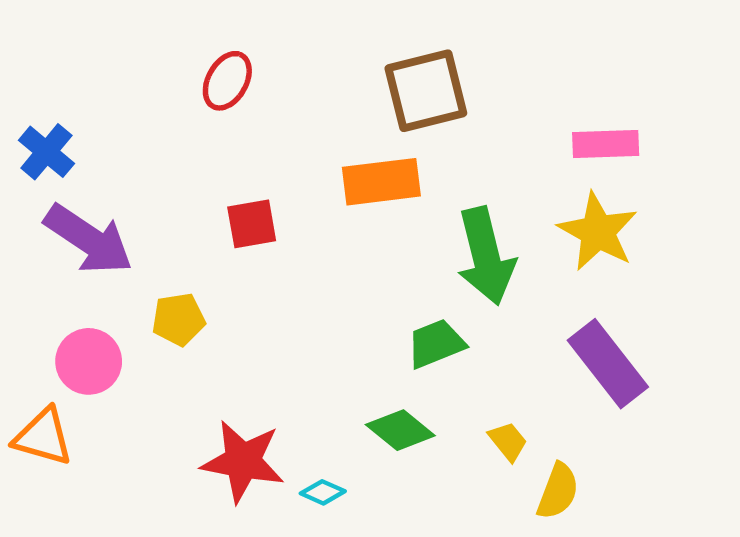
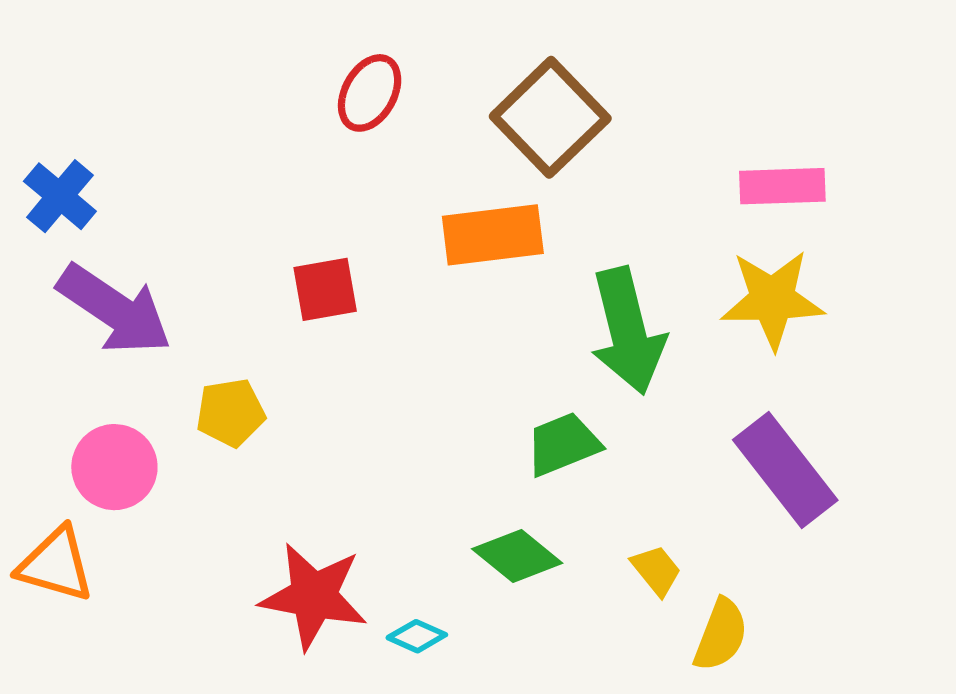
red ellipse: (227, 81) -> (370, 93), moved
brown square: (426, 91) -> (550, 117), turned -30
yellow star: (598, 232) -> (772, 299), turned -30

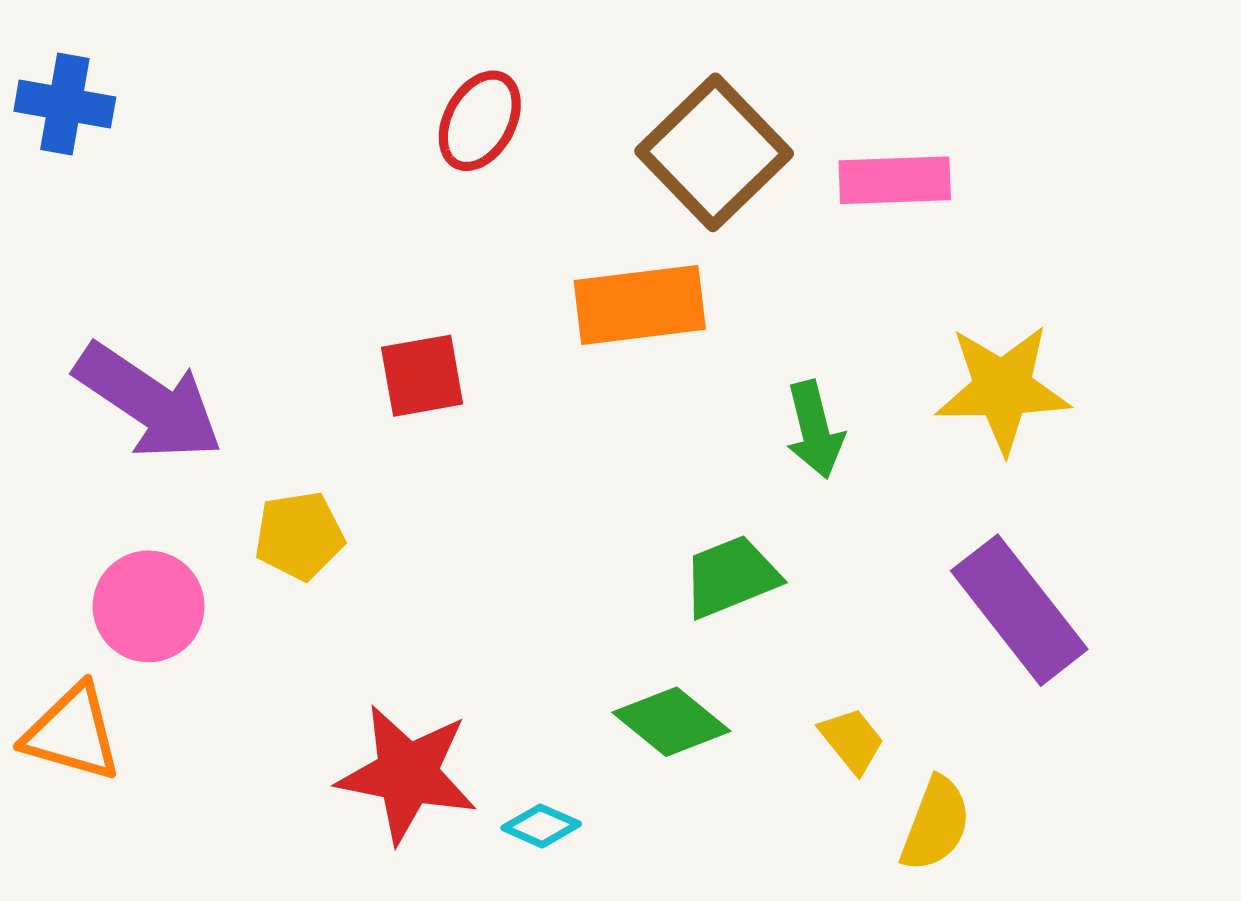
pink rectangle: (782, 186) -> (895, 180), moved
blue cross: (60, 196) -> (65, 104), moved, turned -30
green arrow: (628, 331) -> (815, 430), size x0.6

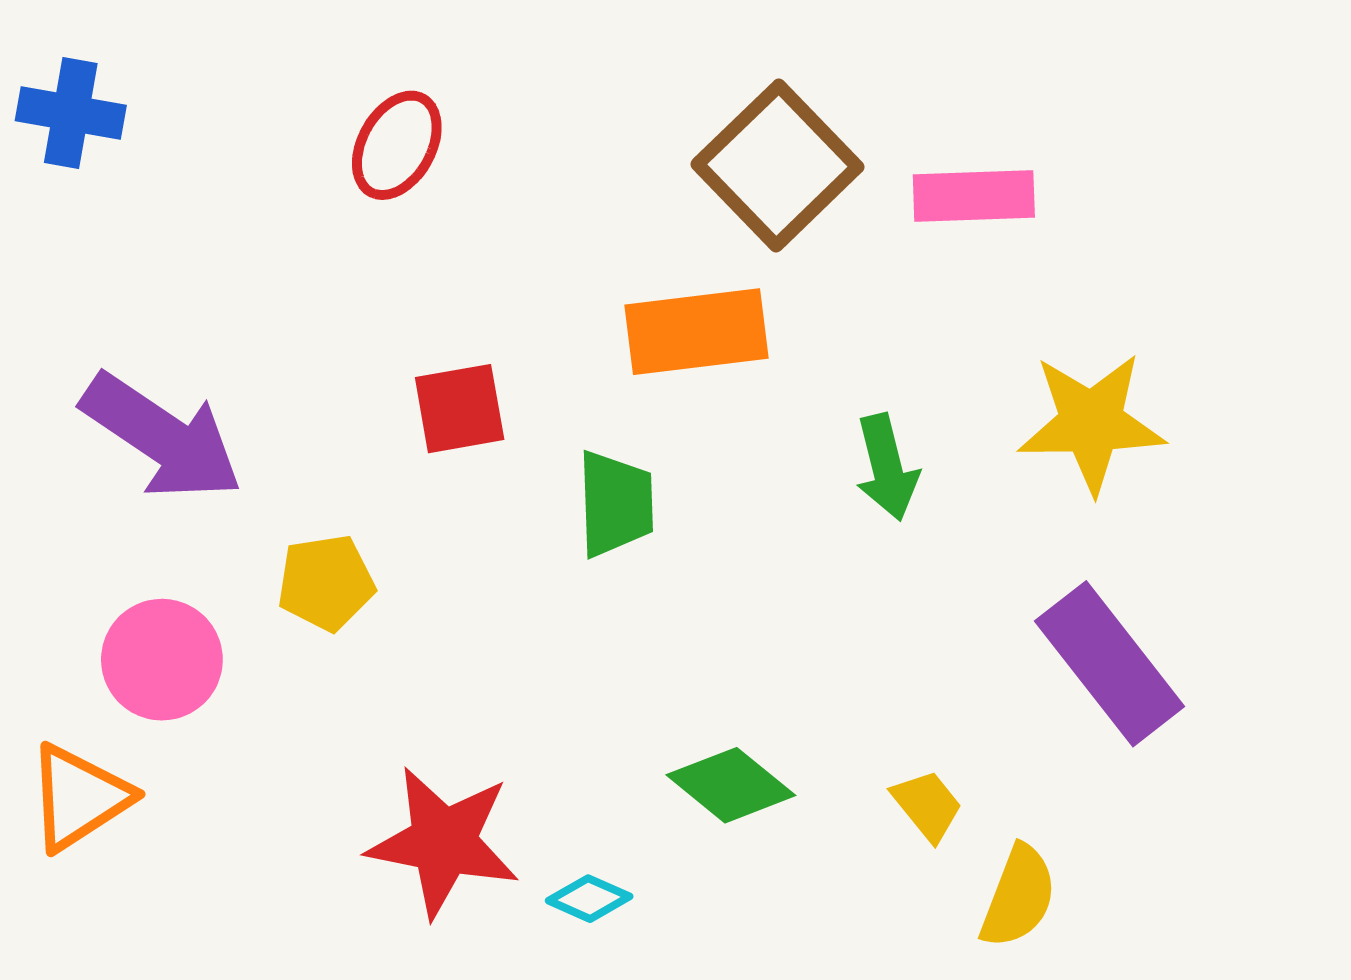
red ellipse: (480, 121) -> (397, 145), moved
green trapezoid: (731, 577) -> (615, 504), moved, turned 110
orange triangle: (72, 733) -> (79, 797), turned -49

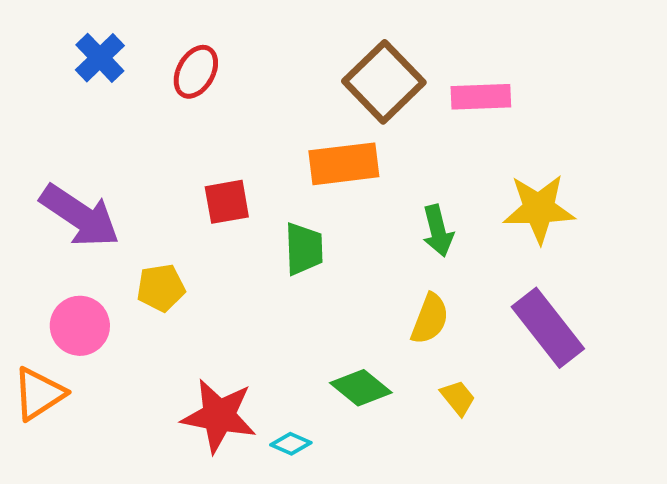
blue cross: (71, 113) -> (100, 58), moved, turned 36
yellow semicircle: (1018, 897) -> (430, 319), moved

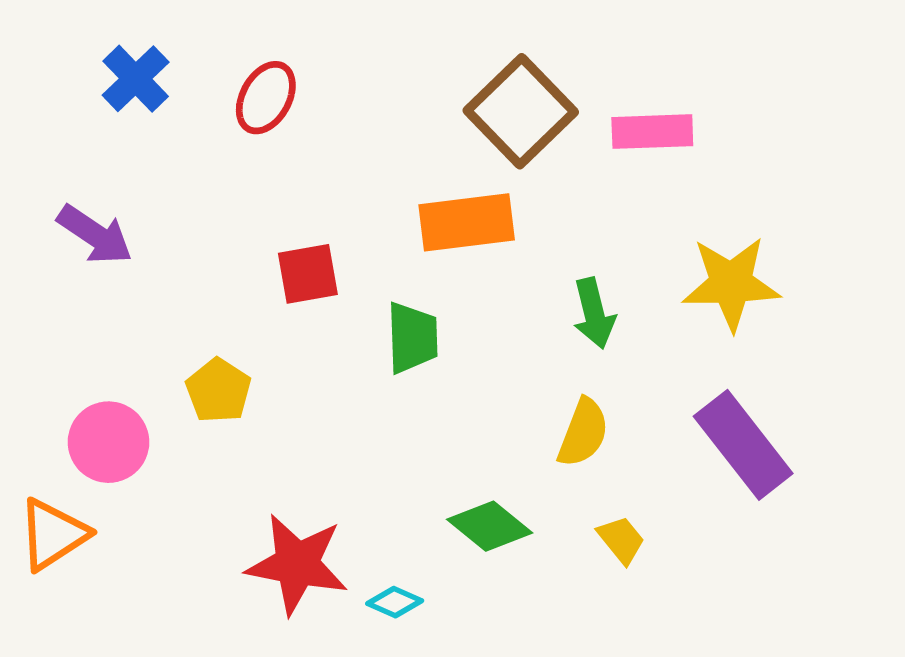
purple arrow: (80, 216) -> (95, 235), moved, size x0.7
yellow pentagon: (161, 288) -> (218, 391), turned -30

